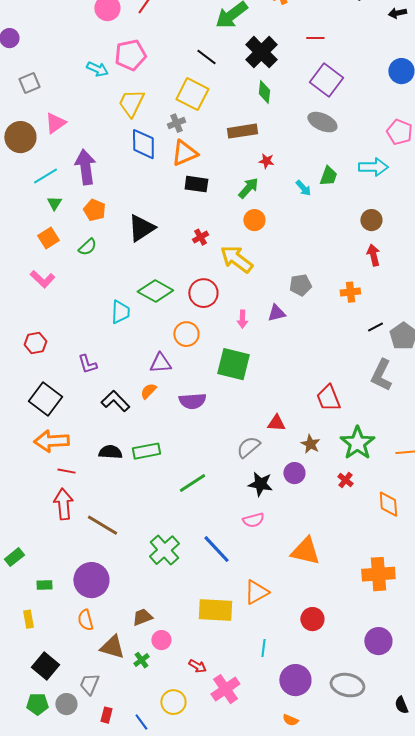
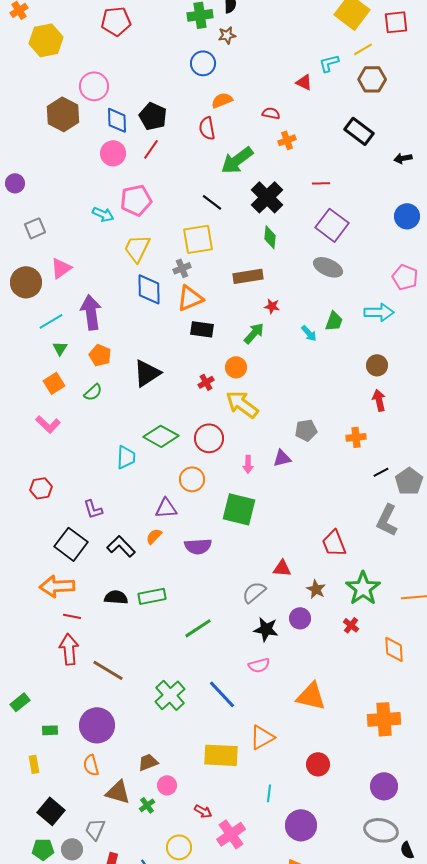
yellow square: (192, 94) -> (198, 239), turned -36
orange circle: (254, 220) -> (236, 367), moved
black square: (45, 399) -> (71, 544), moved
gray ellipse: (347, 685) -> (381, 830), moved

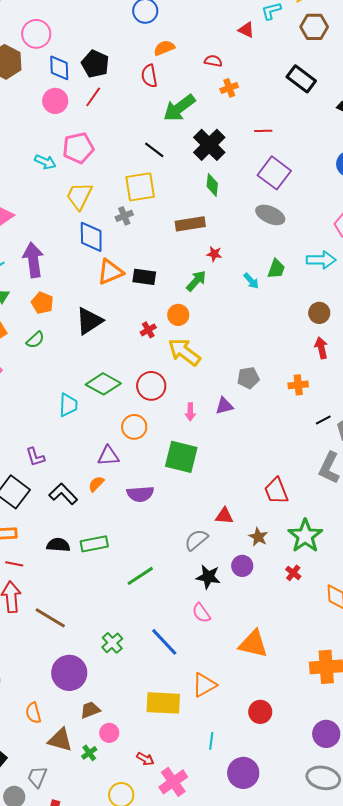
orange triangle: (190, 298) -> (110, 272), moved
pink semicircle: (259, 665) -> (201, 613), turned 70
green cross: (170, 695) -> (112, 643), size x0.7
purple circle: (97, 725) -> (69, 673), moved

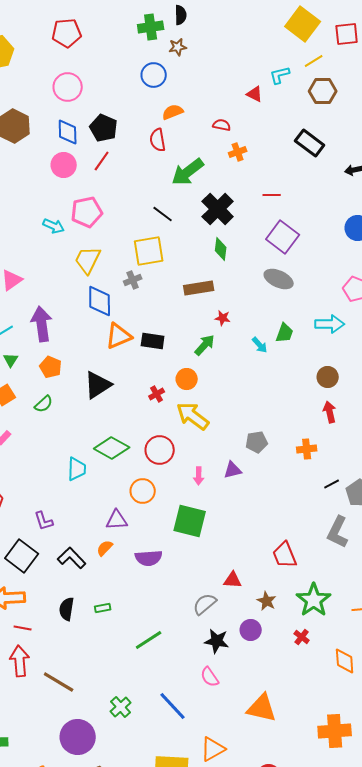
pink circle: (36, 34) -> (68, 87), moved
green rectangle: (94, 544) -> (103, 608), size x0.6
black semicircle: (58, 545) -> (67, 609), turned -85

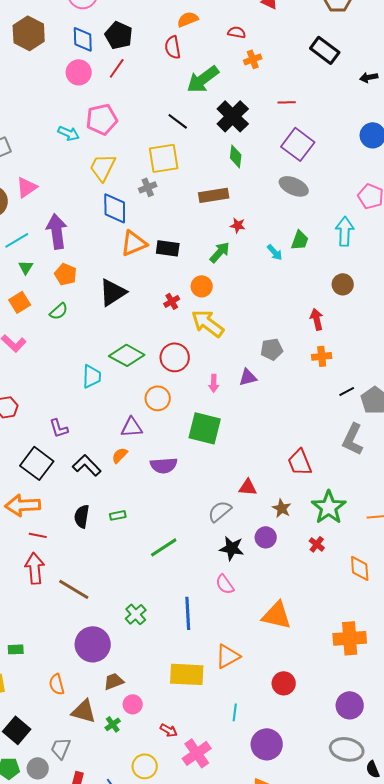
cyan arrow: (330, 324) -> (345, 231), turned -88
red arrow: (330, 412) -> (317, 319), moved
blue line: (173, 706) -> (188, 613), turned 40

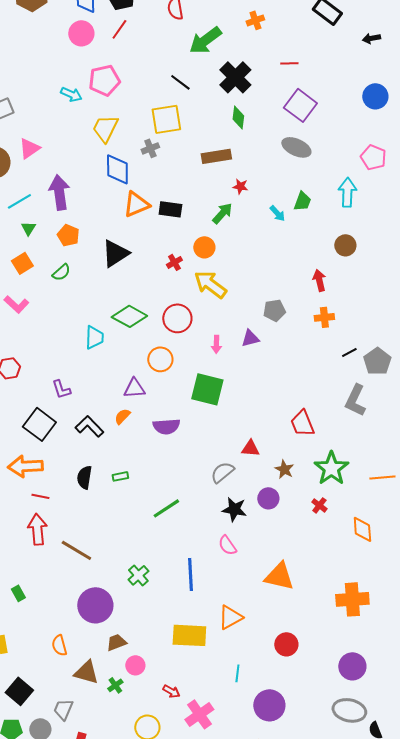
green rectangle: (16, 649) -> (18, 593), moved, turned 63

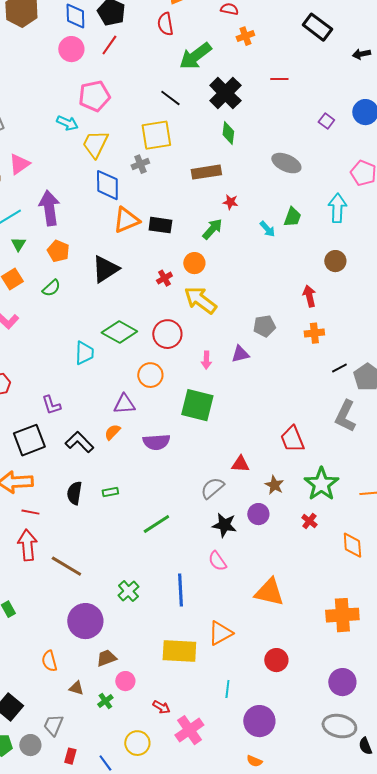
cyan arrow: (71, 94) -> (67, 123), moved
purple square: (300, 105) -> (326, 121), moved, size x0.5
black square: (39, 424) -> (29, 440), turned 32
brown triangle: (86, 672) -> (76, 688), size x0.6

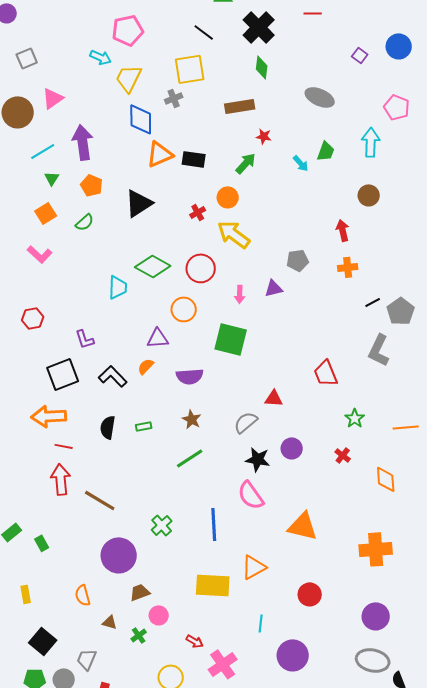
green star: (321, 484) -> (355, 418), size x0.6
brown star: (274, 485) -> (192, 419), moved
pink semicircle: (217, 561) -> (251, 495), size x1.4

